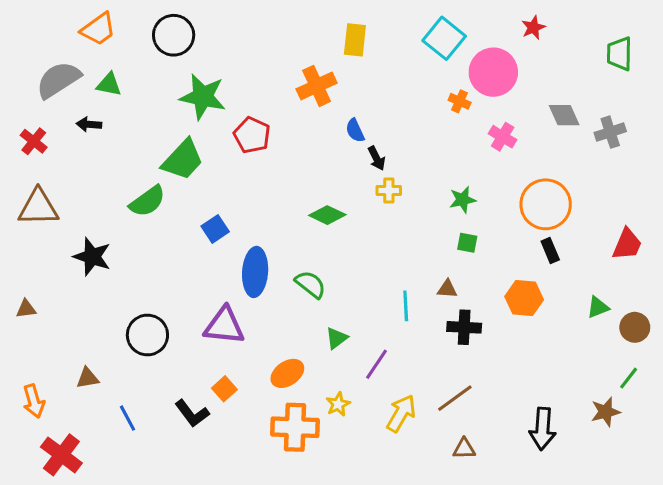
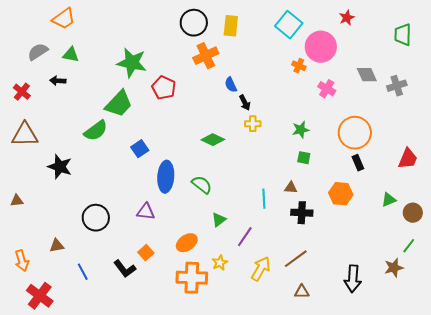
black circle: (174, 35) -> (194, 23), moved
gray semicircle: (58, 80) -> (38, 52), size x0.7
purple triangle: (224, 326) -> (146, 212), size x0.7

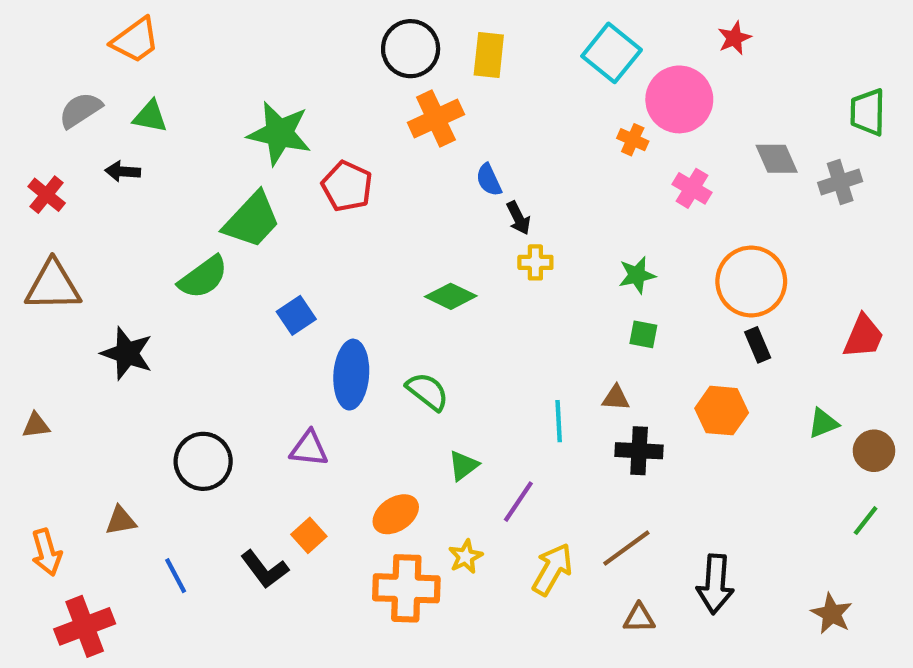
green trapezoid: (403, 35) -> (868, 112), moved
brown star: (394, 268) -> (832, 614), moved, turned -30
black arrow: (353, 279) -> (715, 584), moved
red cross: (40, 296) -> (85, 626), turned 32

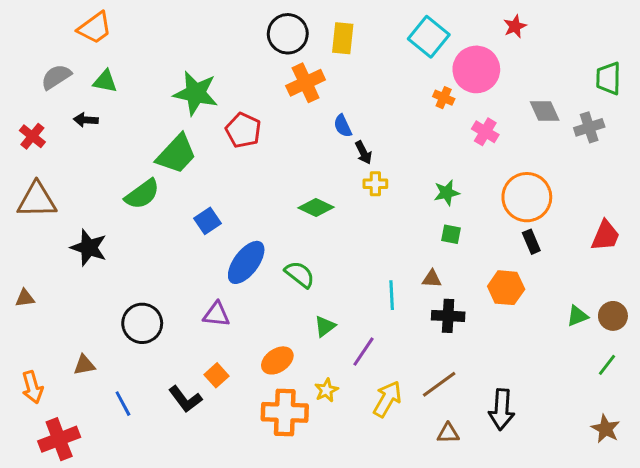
blue ellipse: (351, 375) -> (246, 262), turned 33
green triangle: (823, 423) -> (577, 316), moved
brown star: (832, 614) -> (606, 429), moved

